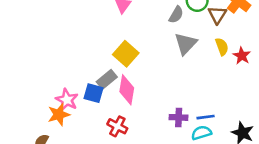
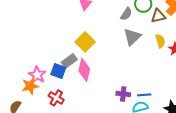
brown triangle: (217, 15) -> (158, 16), turned 42
red cross: (117, 126) -> (56, 98), moved

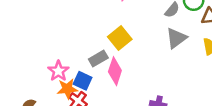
blue square: (58, 71) -> (83, 81), moved
orange star: (30, 86) -> (67, 89), moved

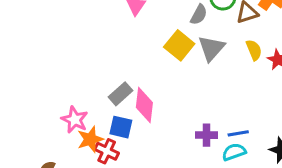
yellow square: (120, 38) -> (179, 45), moved
blue square: (83, 81) -> (121, 127), moved

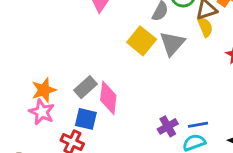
yellow semicircle: (254, 50) -> (205, 27), moved
purple cross: (207, 135) -> (168, 126), turned -30
orange star: (90, 139) -> (44, 90), moved

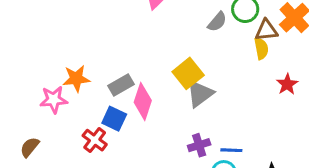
yellow square: (142, 41) -> (188, 73), moved
gray triangle: (172, 43) -> (200, 94), moved
pink star: (42, 112) -> (54, 100), moved, turned 30

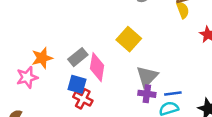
gray triangle: (200, 94) -> (147, 76), moved
red cross: (95, 140) -> (83, 99), moved
purple cross: (199, 145) -> (147, 94), turned 35

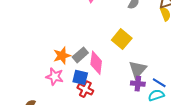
orange star: (42, 58) -> (62, 56), moved
pink star: (27, 77) -> (55, 77), moved, turned 30
blue line: (173, 93) -> (159, 83), turned 40

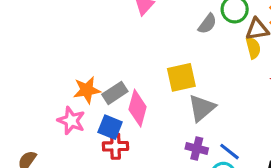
yellow square: (122, 39) -> (181, 77), turned 30
gray triangle: (138, 69) -> (202, 108), moved
red cross: (85, 89) -> (115, 146), turned -35

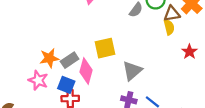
yellow square: (181, 77) -> (105, 48), moved

